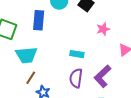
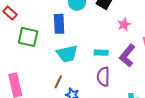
cyan trapezoid: (26, 55) -> (67, 54), moved
purple L-shape: (102, 76) -> (127, 56), moved

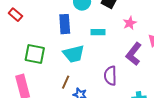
green square: (28, 37) -> (35, 54), moved
cyan rectangle: (101, 53) -> (98, 32), moved

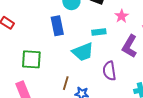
cyan rectangle: (98, 32) -> (99, 32), moved
cyan trapezoid: (74, 54) -> (83, 52), moved

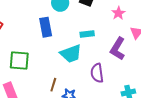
pink star: (122, 16) -> (118, 13), moved

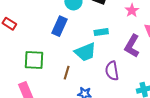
blue rectangle: (46, 27) -> (60, 26), turned 36
brown line: (53, 85) -> (67, 73), moved

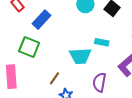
blue rectangle: (60, 26) -> (41, 20), moved
brown line: (67, 73) -> (55, 78), moved

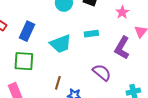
cyan trapezoid: (80, 56) -> (61, 44), moved
purple semicircle: (99, 82) -> (102, 72), turned 138

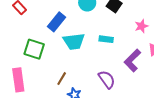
blue rectangle: (27, 31) -> (56, 22), moved

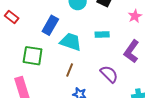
cyan trapezoid: (74, 41) -> (71, 42), turned -145
brown line: (62, 79) -> (70, 70), moved

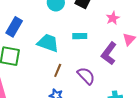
blue rectangle: (50, 25) -> (14, 27), moved
brown line: (70, 70) -> (58, 70), moved

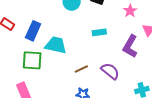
cyan trapezoid: (48, 43) -> (56, 45), moved
brown line: (58, 70) -> (81, 69), turned 48

